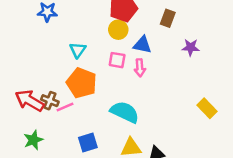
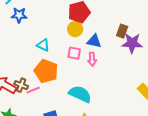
brown rectangle: (168, 18) -> (122, 31), moved
purple star: (191, 47) -> (132, 43), size x1.5
cyan triangle: (78, 50) -> (43, 45), turned -40

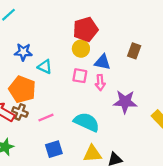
blue star: (19, 15) -> (23, 52), moved
purple star: (132, 43) -> (125, 102), moved
orange pentagon: (46, 71) -> (22, 89), moved
pink line: (33, 90) -> (46, 118), moved

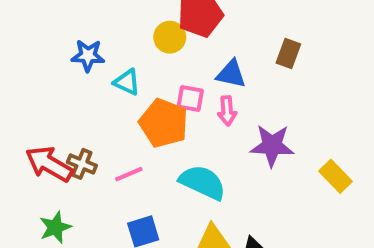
yellow circle: (81, 49) -> (170, 37), moved
orange pentagon: (22, 89) -> (164, 123), moved

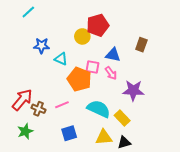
pink arrow: (227, 111) -> (111, 73), turned -32
red arrow: (49, 164) -> (22, 100), turned 100
brown cross: (82, 164) -> (39, 109), moved
yellow rectangle: (335, 176) -> (122, 118), moved

